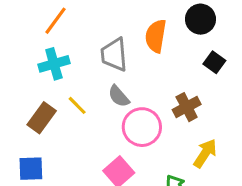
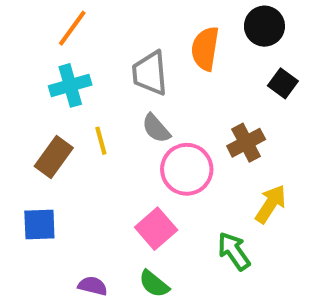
yellow line: (77, 105) -> (101, 141), turned 30

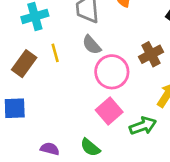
pink square: (156, 229) -> (109, 111), moved
green arrow: (234, 251) -> (143, 126), turned 105

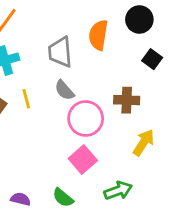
brown cross: (151, 54) -> (127, 100), turned 30
green arrow: (143, 126) -> (118, 191), moved

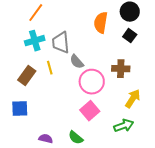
gray trapezoid: (60, 52) -> (61, 43), moved
black square: (152, 59) -> (130, 36), moved
green arrow: (118, 191) -> (124, 126), moved

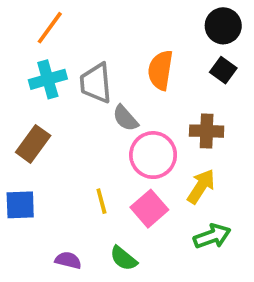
orange semicircle: (101, 23) -> (160, 70), moved
yellow line: (50, 68) -> (101, 201), moved
yellow arrow: (133, 99) -> (201, 186), moved

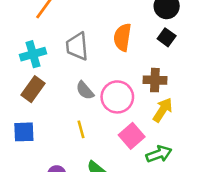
cyan cross: (48, 79) -> (33, 54), moved
gray semicircle: (125, 118) -> (85, 90), moved
yellow arrow: (201, 186) -> (163, 110), moved
pink square: (149, 209) -> (132, 136), moved

